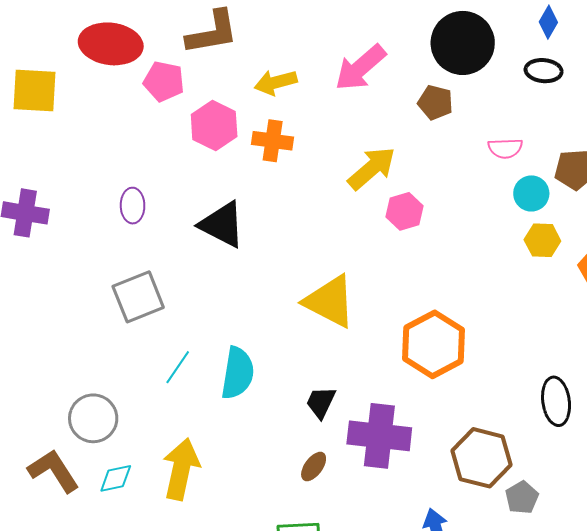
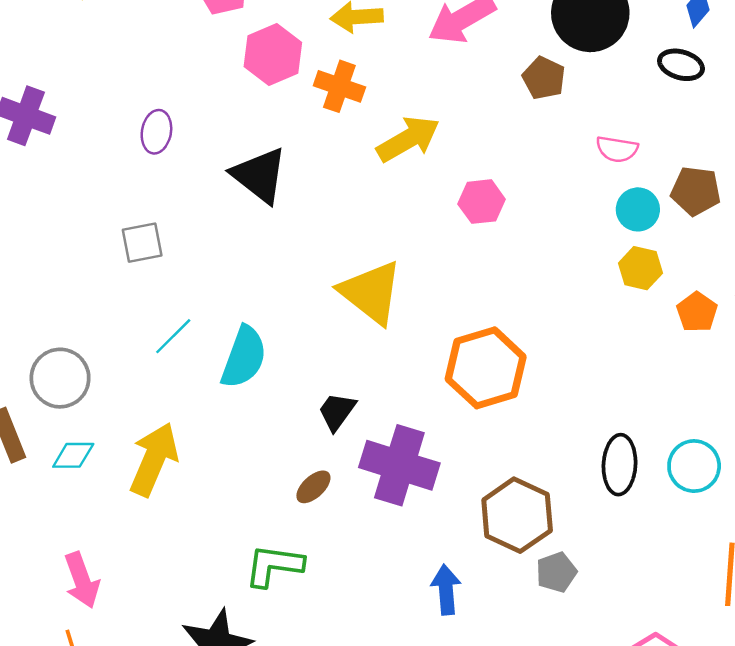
yellow arrow: (372, 168) -> (408, 139), moved
gray square: (138, 297) -> (142, 243), size x0.7

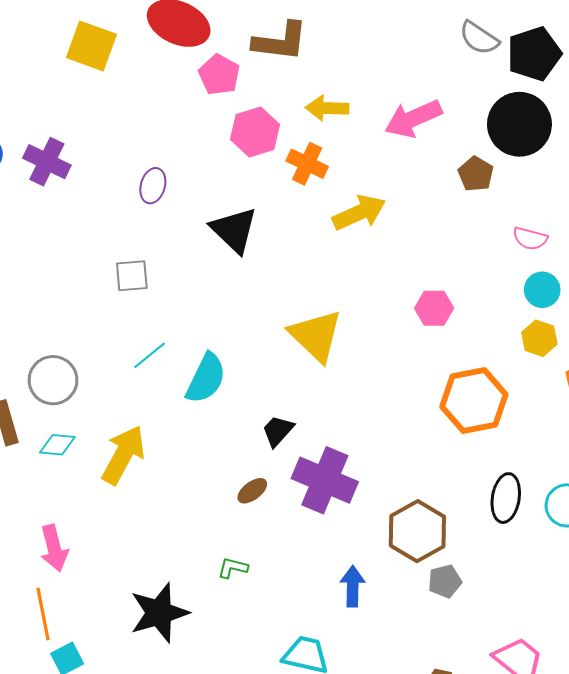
pink hexagon: (482, 202) -> (434, 308), moved
orange hexagon: (486, 368) -> (474, 401), moved
green L-shape: (274, 566) -> (233, 568), moved, size x0.6

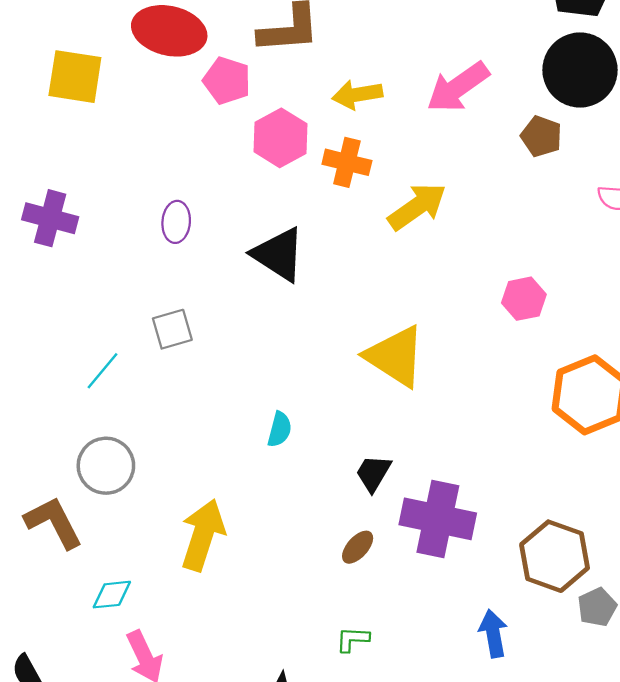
cyan line: (150, 355) -> (102, 371), moved
cyan semicircle: (206, 378) -> (280, 429), size x0.6
cyan diamond: (57, 445) -> (112, 595), moved

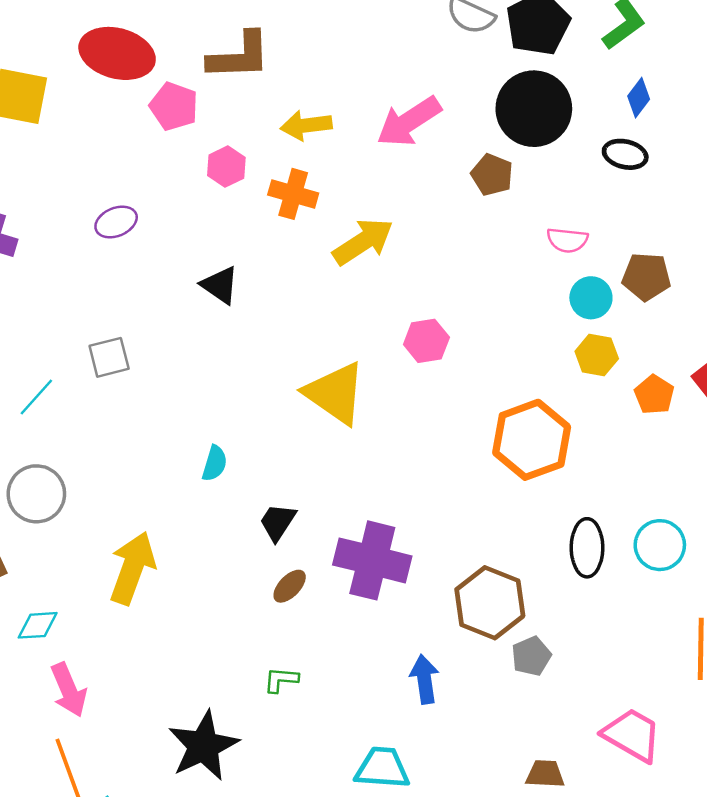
pink hexagon: (281, 138) -> (226, 167), size x0.7
purple ellipse: (176, 222) -> (116, 222), moved, turned 60
black triangle: (278, 254) -> (220, 285), size x0.7
pink hexagon: (524, 299) -> (426, 341), moved
black trapezoid: (373, 473) -> (278, 522), moved

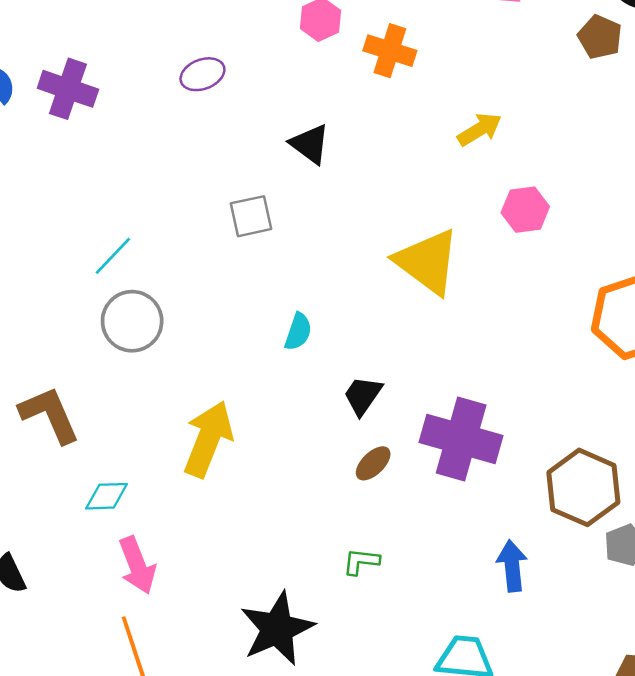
yellow arrow: (363, 242) -> (480, 129), moved, size x0.7
gray square: (109, 357) -> (251, 216), moved
gray circle: (36, 494) -> (132, 321), moved

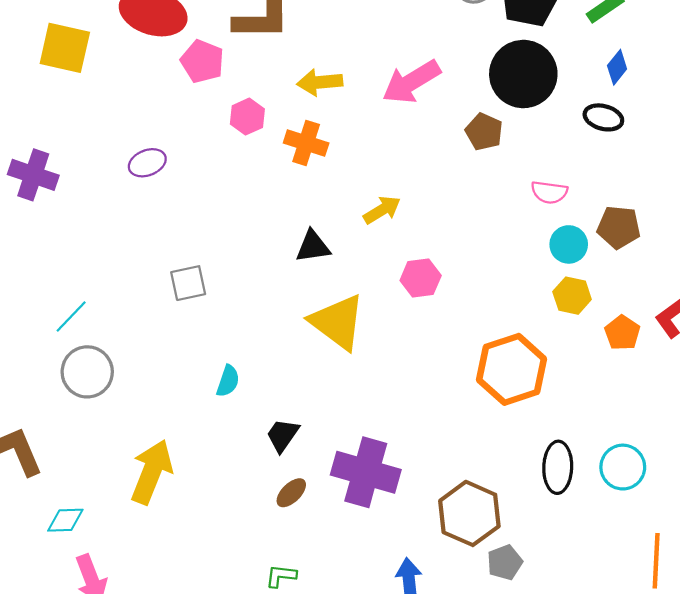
black triangle: (310, 144) -> (313, 246), moved, turned -45

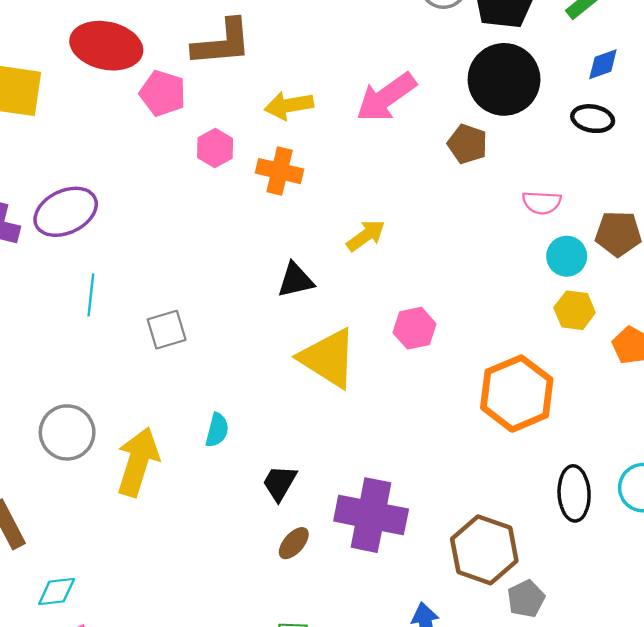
blue diamond: (617, 67) -> (603, 64), turned 36
purple ellipse: (147, 163) -> (66, 212), moved, size x1.6
pink hexagon: (421, 278) -> (415, 328), moved
cyan line: (71, 317) -> (91, 295), moved, turned -33
yellow arrow: (152, 472) -> (138, 462), moved

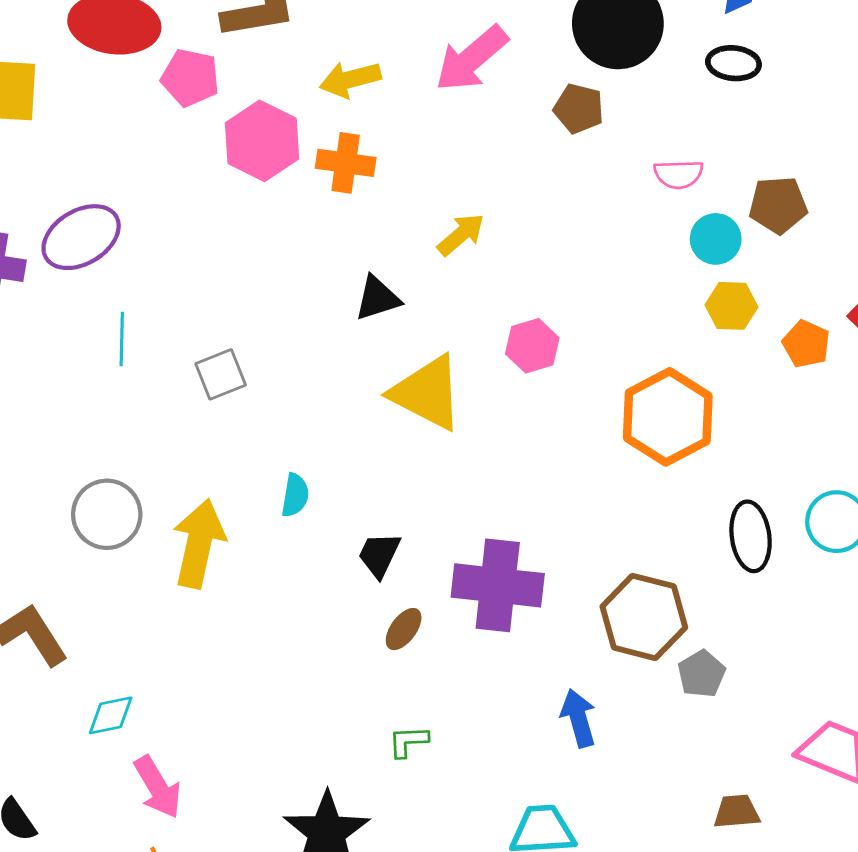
pink hexagon: (215, 148) -> (262, 141), size x1.6

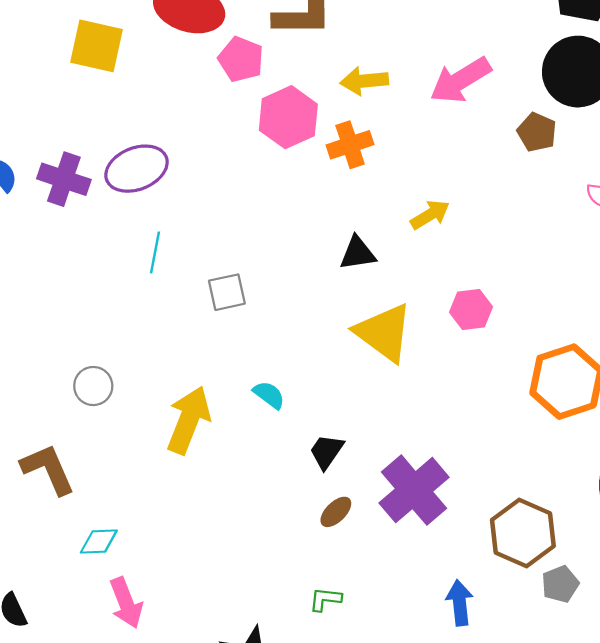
orange cross: (346, 163) -> (350, 145), turned -36
cyan semicircle: (295, 495) -> (269, 395), turned -72
gray circle: (107, 514) -> (93, 386), moved, size x0.7
purple cross: (498, 585) -> (414, 490), turned 34

